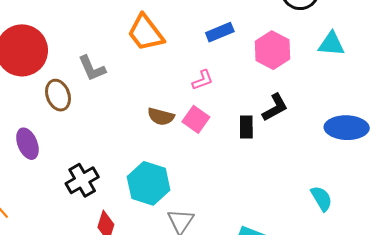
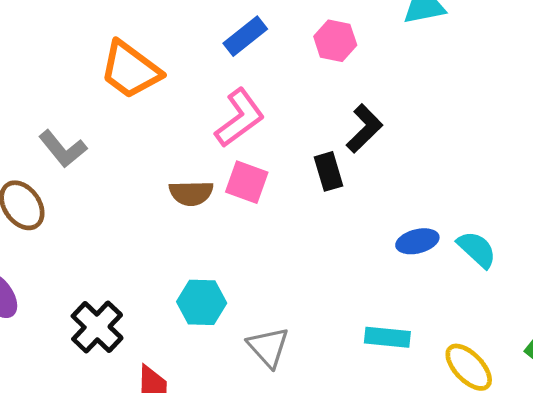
pink hexagon: (272, 50) -> (335, 41), size x0.7
pink L-shape: (203, 80) -> (240, 118), size x1.6
blue ellipse: (347, 128) -> (417, 241), moved, size x0.6
cyan hexagon: (149, 183) -> (202, 302), size x0.7

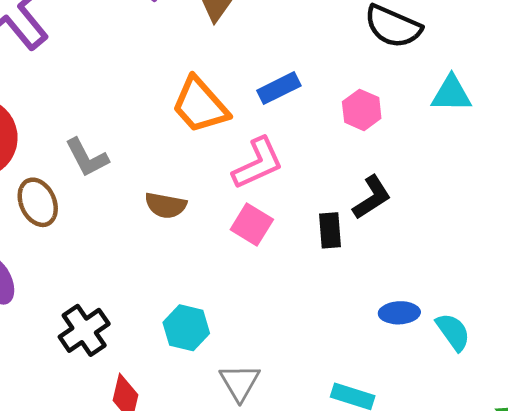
orange trapezoid: (130, 70) -> (200, 105), moved
brown semicircle: (191, 193) -> (166, 205), moved

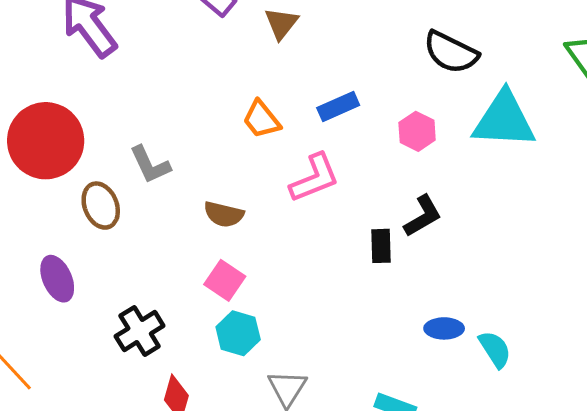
cyan triangle: (451, 94) -> (504, 120), size x1.6
orange trapezoid: (200, 105) -> (261, 119), size x0.7
pink square: (252, 224) -> (225, 280), moved

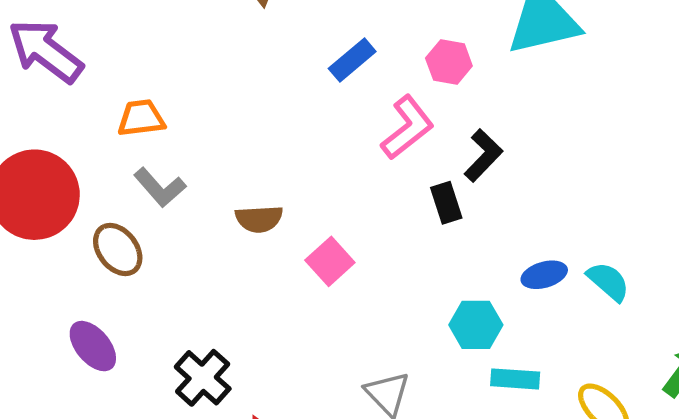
orange trapezoid: (261, 119) -> (141, 118), moved, turned 138
pink L-shape: (314, 178) -> (407, 128), moved
pink square: (225, 280) -> (330, 261), moved, turned 30
cyan hexagon: (238, 333) -> (476, 325), moved

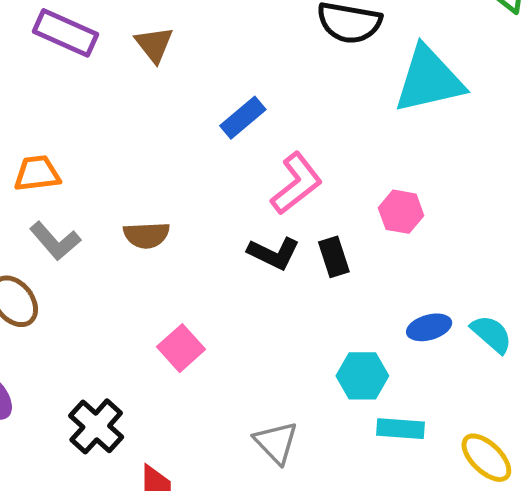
pink hexagon: (449, 62) -> (401, 212), moved
black L-shape: (483, 155) -> (274, 253), moved, turned 72
brown semicircle: (259, 219) -> (146, 235), moved
pink square: (330, 261) -> (181, 348), moved

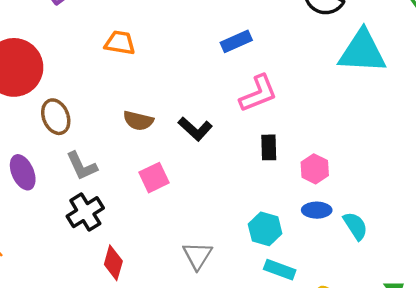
orange trapezoid: (37, 173) -> (120, 43), moved
pink hexagon: (401, 212) -> (315, 169), moved
brown semicircle: (146, 235) -> (138, 121), moved
gray L-shape: (55, 241) -> (82, 166), moved
black L-shape: (274, 253) -> (195, 129), moved

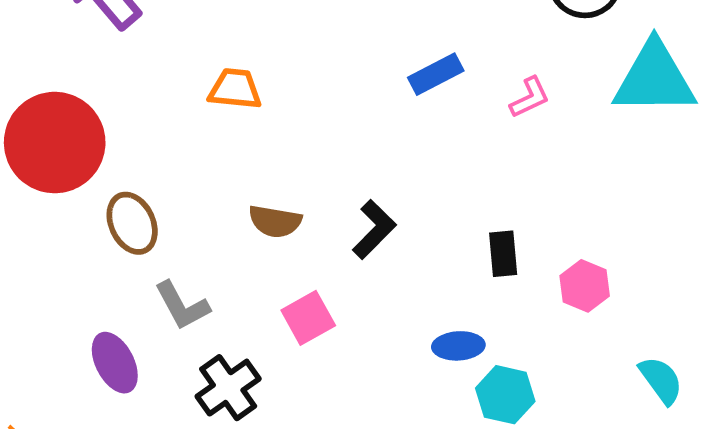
pink L-shape: (258, 94) -> (530, 98), moved, size x0.6
black L-shape: (195, 129) -> (374, 229), turned -84
purple ellipse: (23, 172) -> (115, 363), moved
blue ellipse: (317, 210) -> (458, 346), moved
black cross: (85, 212) -> (228, 388), moved

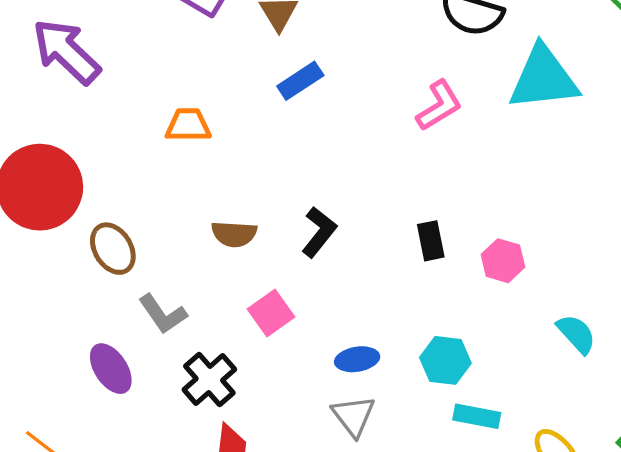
blue rectangle: (436, 74) -> (300, 81), moved
pink L-shape: (530, 98) -> (439, 106), size x1.4
blue ellipse: (458, 346) -> (357, 359), moved

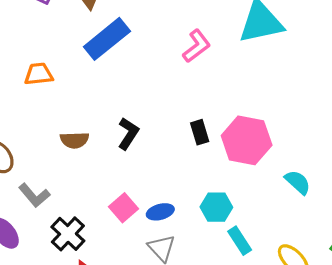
blue rectangle: (300, 81) -> (107, 39), size x1.6
pink hexagon: (503, 261) -> (247, 140), size x1.8
pink square: (271, 313) -> (123, 208), moved
cyan rectangle: (477, 416) -> (240, 241), turned 52

